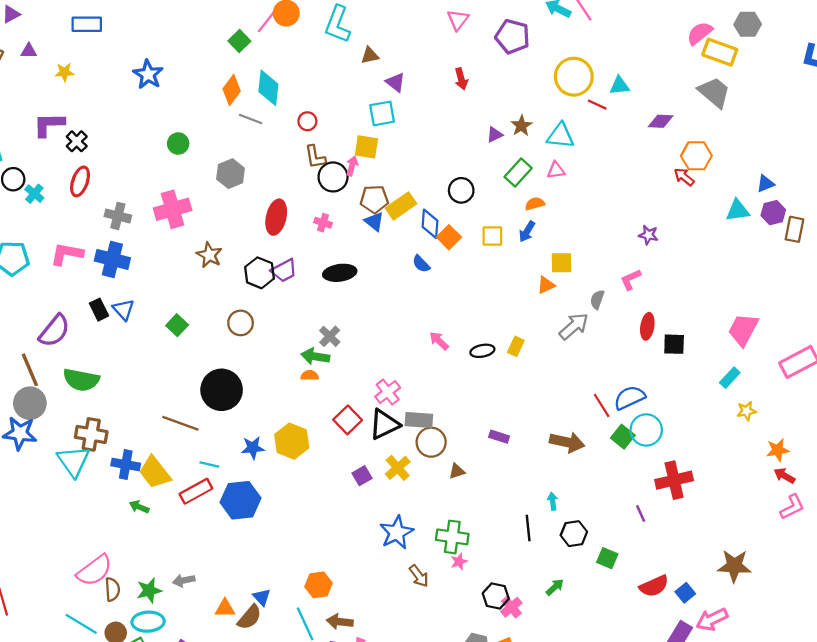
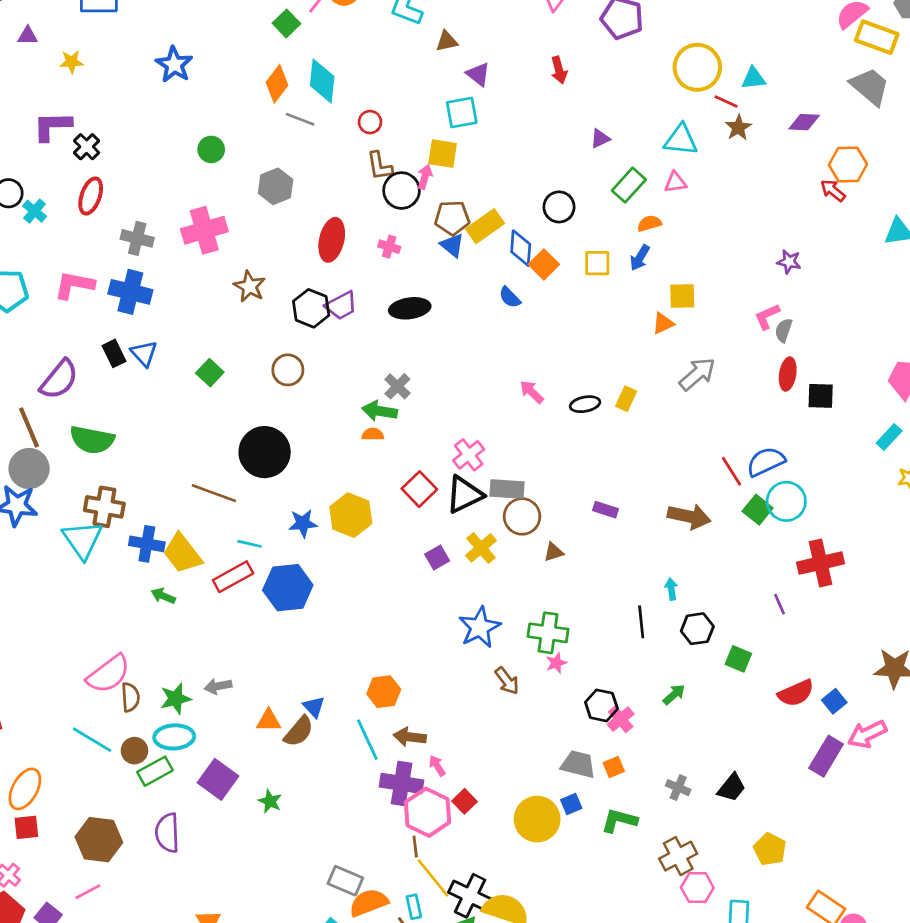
brown star: (521, 126) -> (738, 128), moved
gray semicircle: (597, 300) -> (784, 330), moved

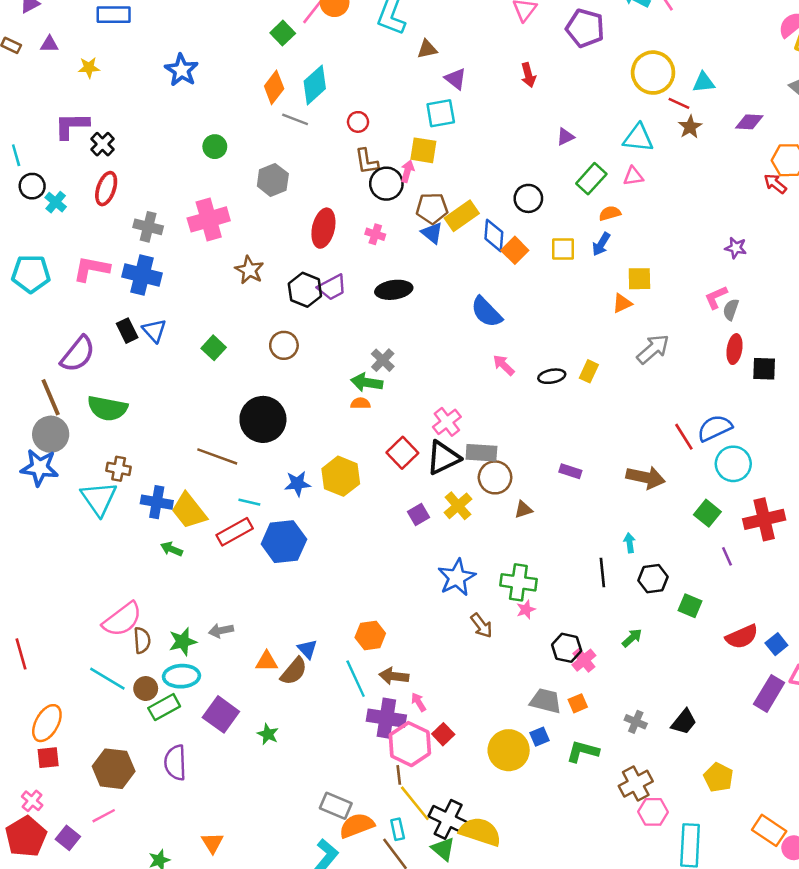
cyan diamond: (322, 81) -> (315, 85), turned 42
blue semicircle: (510, 297) -> (486, 312), moved, size x1.6
brown cross: (104, 507) -> (119, 469), size x0.7
green square: (758, 510) -> (707, 513), moved

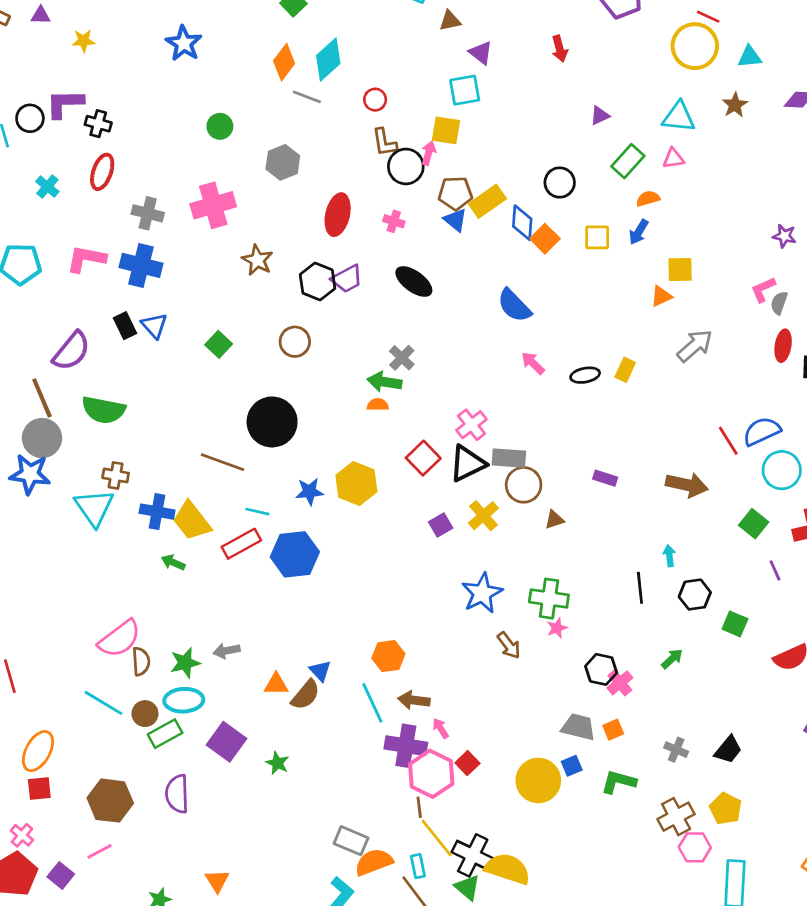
red line: (679, 103) -> (708, 17), moved
black cross: (102, 144) -> (98, 124), turned -30
black circle: (32, 186) -> (30, 118), moved
black ellipse: (394, 290) -> (414, 282), turned 44
yellow pentagon: (718, 777) -> (726, 809), moved

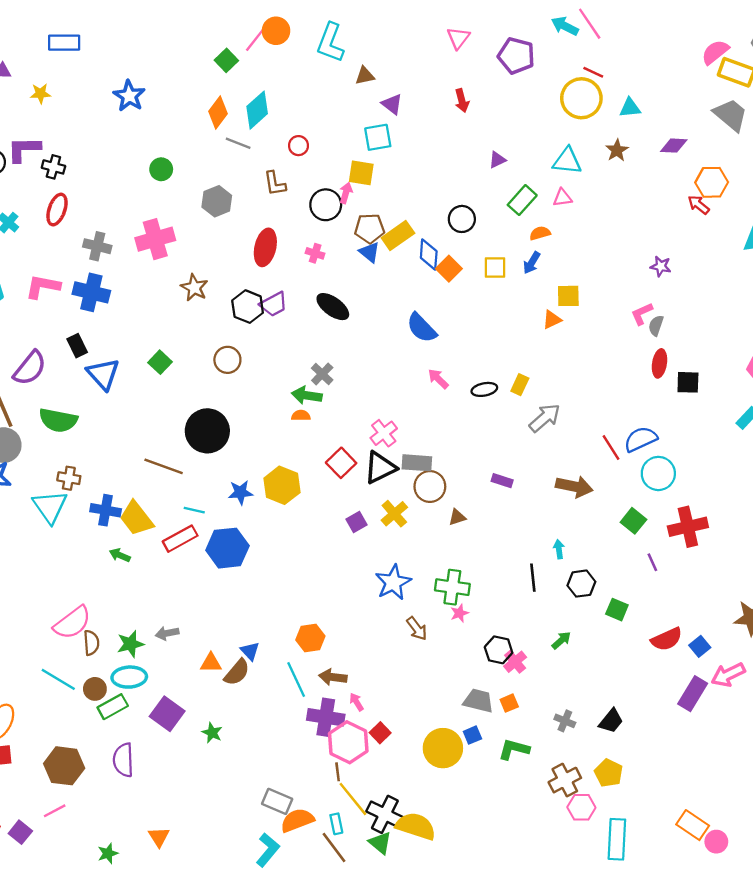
brown L-shape: (384, 142) -> (275, 183), moved
blue triangle: (154, 326) -> (103, 374), moved, size x1.4
gray arrow: (695, 346) -> (545, 418), moved

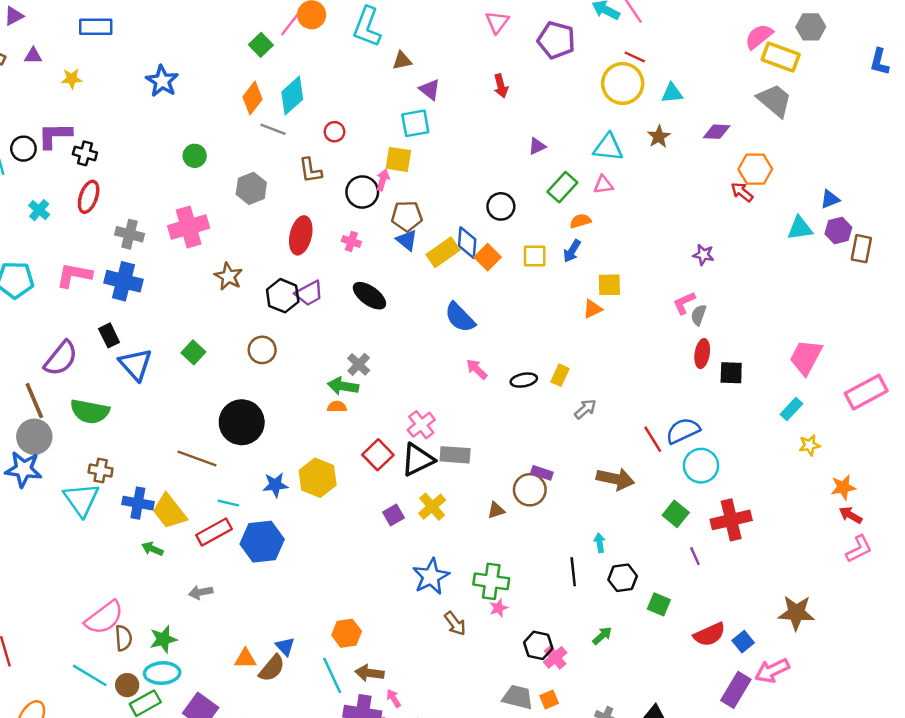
yellow rectangle: (398, 236) -> (443, 252), moved
gray arrow: (545, 418) -> (585, 409), size x0.7
brown circle: (430, 487) -> (530, 490), moved
gray arrow: (167, 633) -> (201, 592), moved

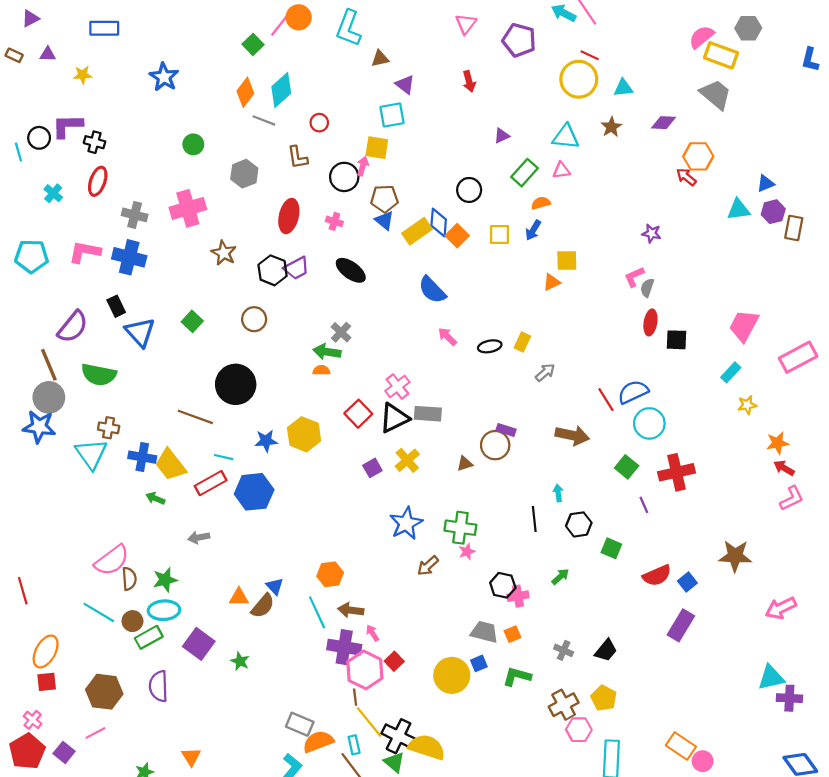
brown arrow: (455, 624) -> (428, 566), turned 85
pink cross: (555, 657) -> (518, 596), turned 30
pink arrow: (772, 671) -> (781, 608), moved

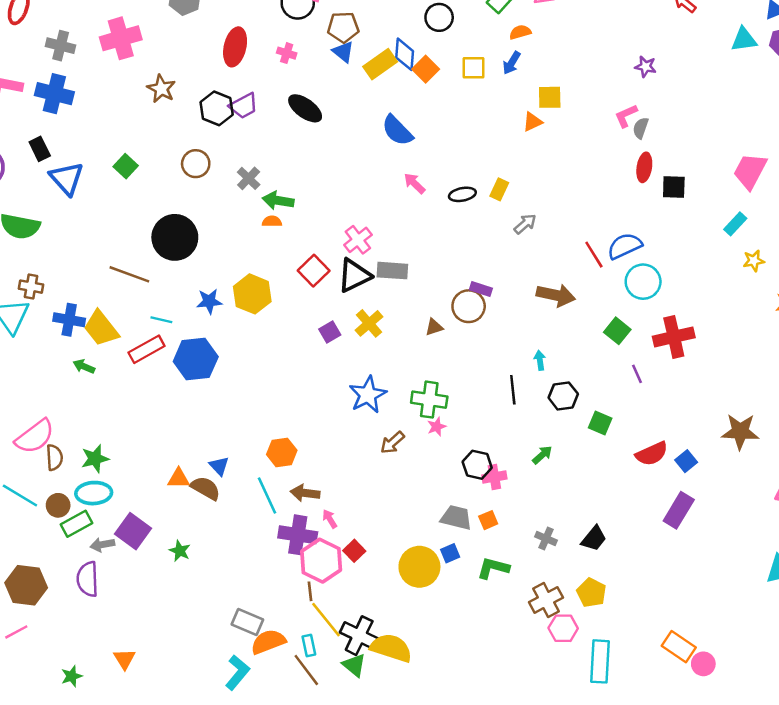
gray cross: (341, 332) -> (249, 178), moved
gray arrow: (199, 537) -> (102, 545), moved
brown semicircle: (263, 606) -> (206, 488), turned -100

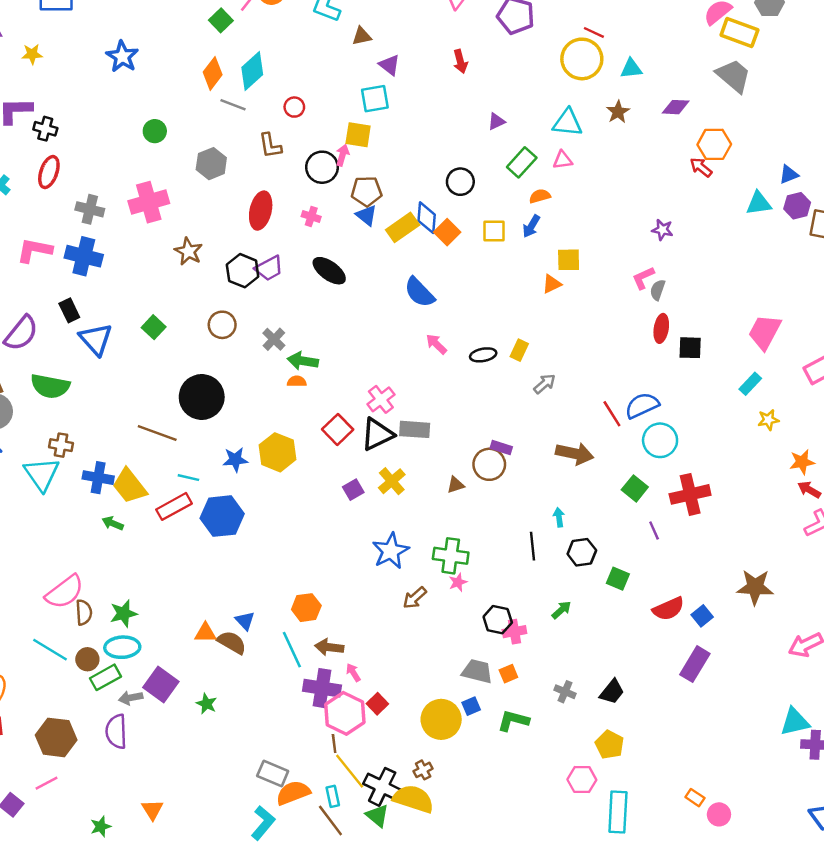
brown cross: (546, 600) -> (423, 770), moved, size x0.6
orange rectangle: (679, 647) -> (695, 798), size x0.6

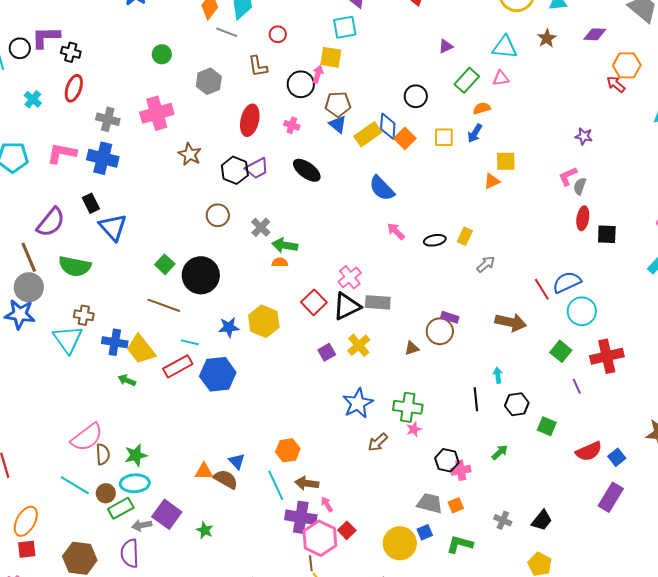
green square: (154, 327) -> (165, 264), moved

